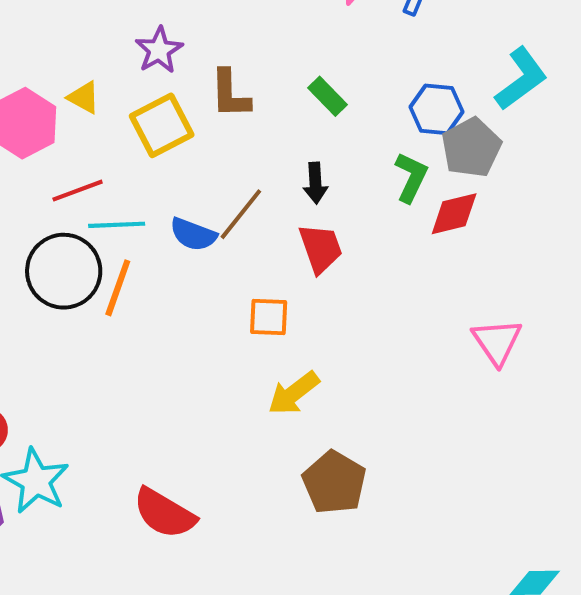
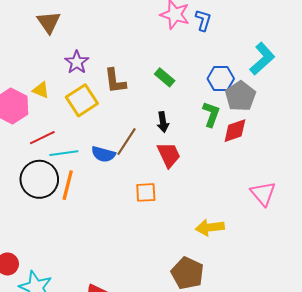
yellow arrow: (294, 393) -> (210, 227), moved, turned 36

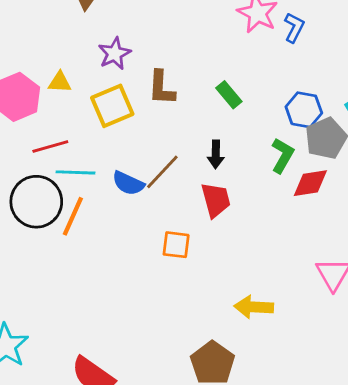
yellow triangle: (41, 90) -> (60, 82), turned -30

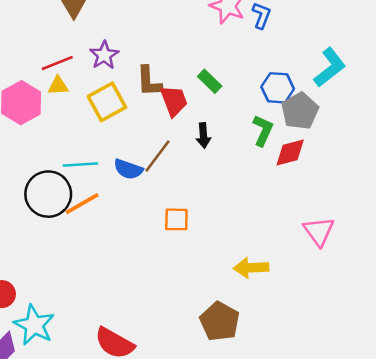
red line: (50, 147) -> (57, 63), moved
red trapezoid: (216, 200) -> (174, 101), moved
orange line: (73, 216) -> (82, 204), turned 42

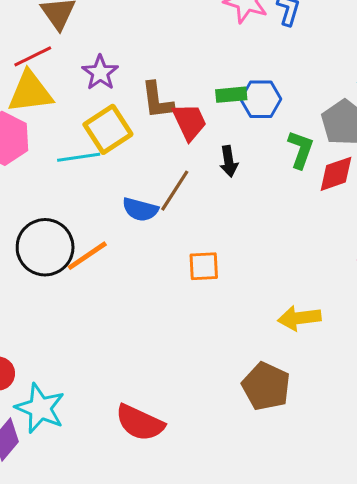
red line: (57, 63) -> (33, 56), moved
green rectangle: (210, 81) -> (231, 95), turned -45
yellow triangle: (58, 86) -> (30, 92), moved, size x1.8
blue hexagon: (278, 88) -> (261, 99), moved
cyan line: (80, 164) -> (79, 157), moved

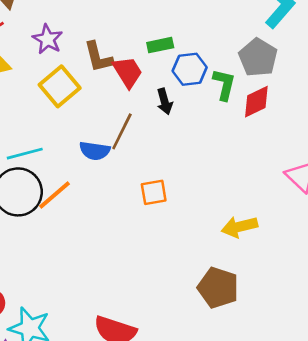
blue hexagon: (261, 99) -> (190, 69), moved
cyan line: (79, 157) -> (25, 154), moved

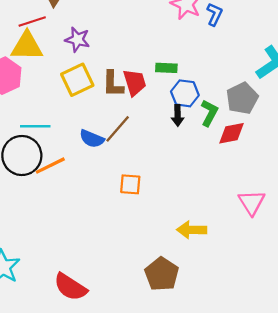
purple star: (47, 39) -> (77, 40), turned -30
brown L-shape: (98, 57) -> (113, 84), moved
black arrow: (165, 101) -> (178, 116), moved

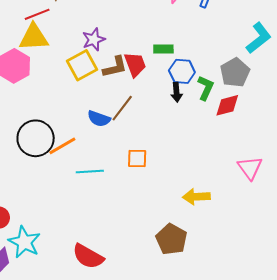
purple star: (77, 40) -> (94, 40), moved, turned -30
brown L-shape: (113, 84) -> (115, 67), turned -100
cyan line: (35, 126) -> (90, 171), moved

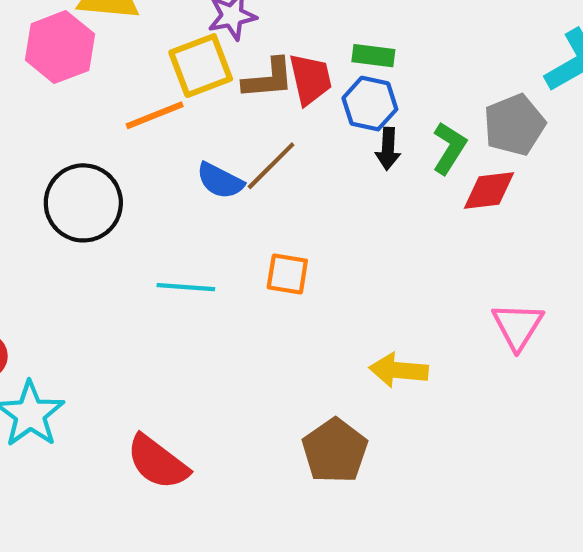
blue hexagon: (182, 71) -> (370, 104), moved
orange line: (62, 146) -> (155, 115), moved

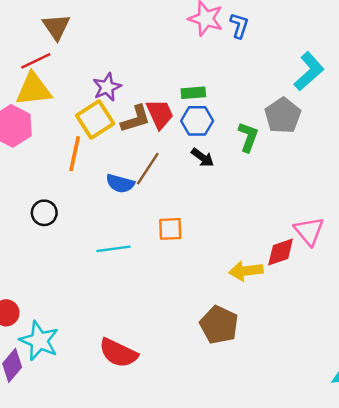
orange line: (155, 115) -> (75, 154), turned -44
black arrow: (388, 149) -> (202, 157), moved, turned -45
red diamond: (489, 190) -> (281, 252), moved
black circle: (83, 203) -> (44, 213), size x0.6

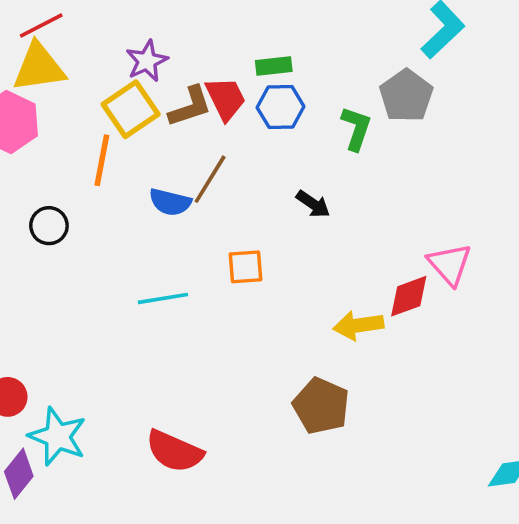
black arrow: (202, 157) -> (313, 204), moved
black circle: (44, 213) -> (49, 226), moved

